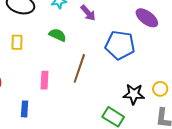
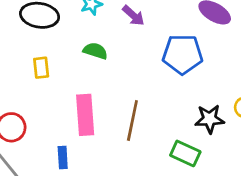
brown line: (79, 68) -> (132, 121), moved
pink rectangle: (45, 80) -> (85, 115), size x1.6

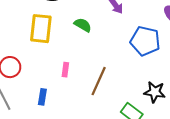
yellow rectangle: (41, 68) -> (41, 29), size x1.8
pink rectangle: (85, 115) -> (65, 70), size x0.5

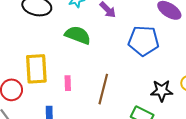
green semicircle: (83, 25) -> (78, 35), size x1.4
yellow rectangle: (41, 29) -> (36, 69), moved

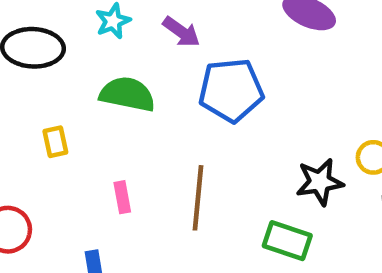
blue pentagon: (143, 41) -> (231, 90), moved
yellow rectangle: (36, 69) -> (55, 142), moved, size x0.5

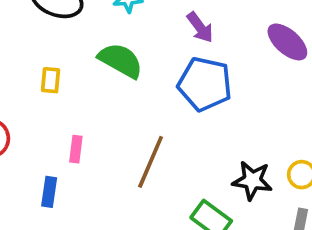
purple arrow: (181, 32) -> (200, 27), moved
pink rectangle: (122, 197) -> (76, 149), moved

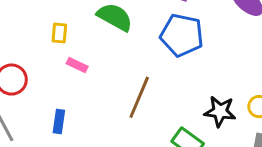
pink rectangle: (76, 149) -> (77, 65), moved, turned -72

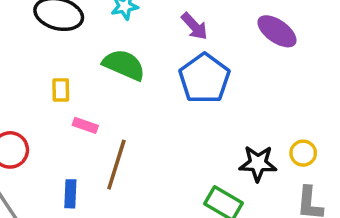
blue pentagon: (182, 35) -> (204, 78), turned 30
brown line: (139, 97) -> (116, 165), moved

